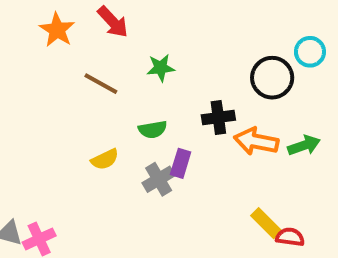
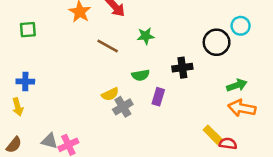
orange arrow: (256, 141) -> (242, 108), moved
gray cross: (159, 179) -> (123, 107), moved

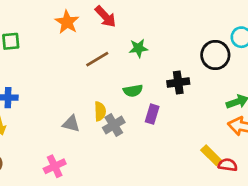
brown line: (108, 46) -> (97, 59), turned -60
yellow semicircle: (110, 94) -> (100, 111), turned -66
gray triangle: (49, 141) -> (71, 124), moved

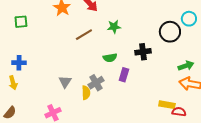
yellow semicircle: (100, 111) -> (86, 93), moved
gray triangle: (71, 124) -> (65, 82), turned 48
yellow rectangle: (211, 155) -> (167, 105), turned -35

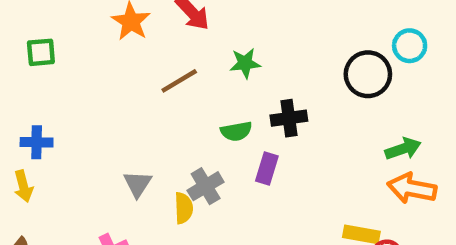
black cross: (143, 52) -> (289, 118), moved

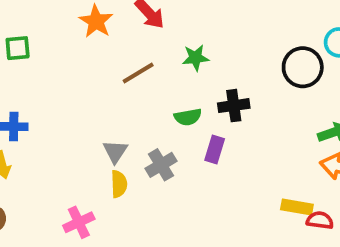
gray triangle: (138, 184) -> (115, 151), moved
yellow semicircle: (184, 208) -> (119, 184), moved

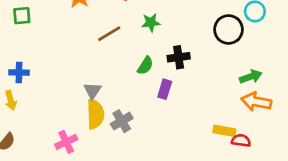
green semicircle: (188, 117) -> (145, 66), turned -48
gray cross: (161, 165) -> (122, 121), moved
yellow semicircle: (119, 184) -> (95, 114), size x1.5

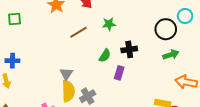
green arrow: (251, 77) -> (171, 55), moved

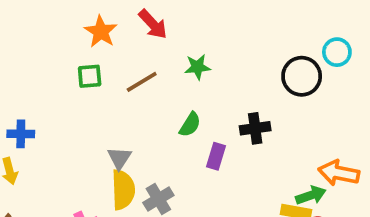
green square: (14, 19) -> (90, 76), moved
black cross: (129, 49) -> (255, 128), moved
green arrow: (171, 55) -> (311, 195), moved

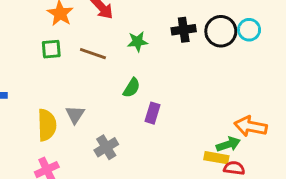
black circle: (302, 76) -> (221, 31), moved
brown line: (142, 82) -> (93, 54), turned 50
black cross: (255, 128) -> (184, 30), moved
yellow semicircle: (123, 190) -> (47, 125), moved

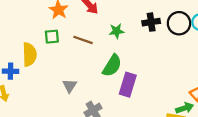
green semicircle: (132, 88) -> (112, 66), size x1.5
purple rectangle: (152, 113) -> (128, 85), size x1.5
yellow semicircle: (47, 125) -> (29, 54), moved

